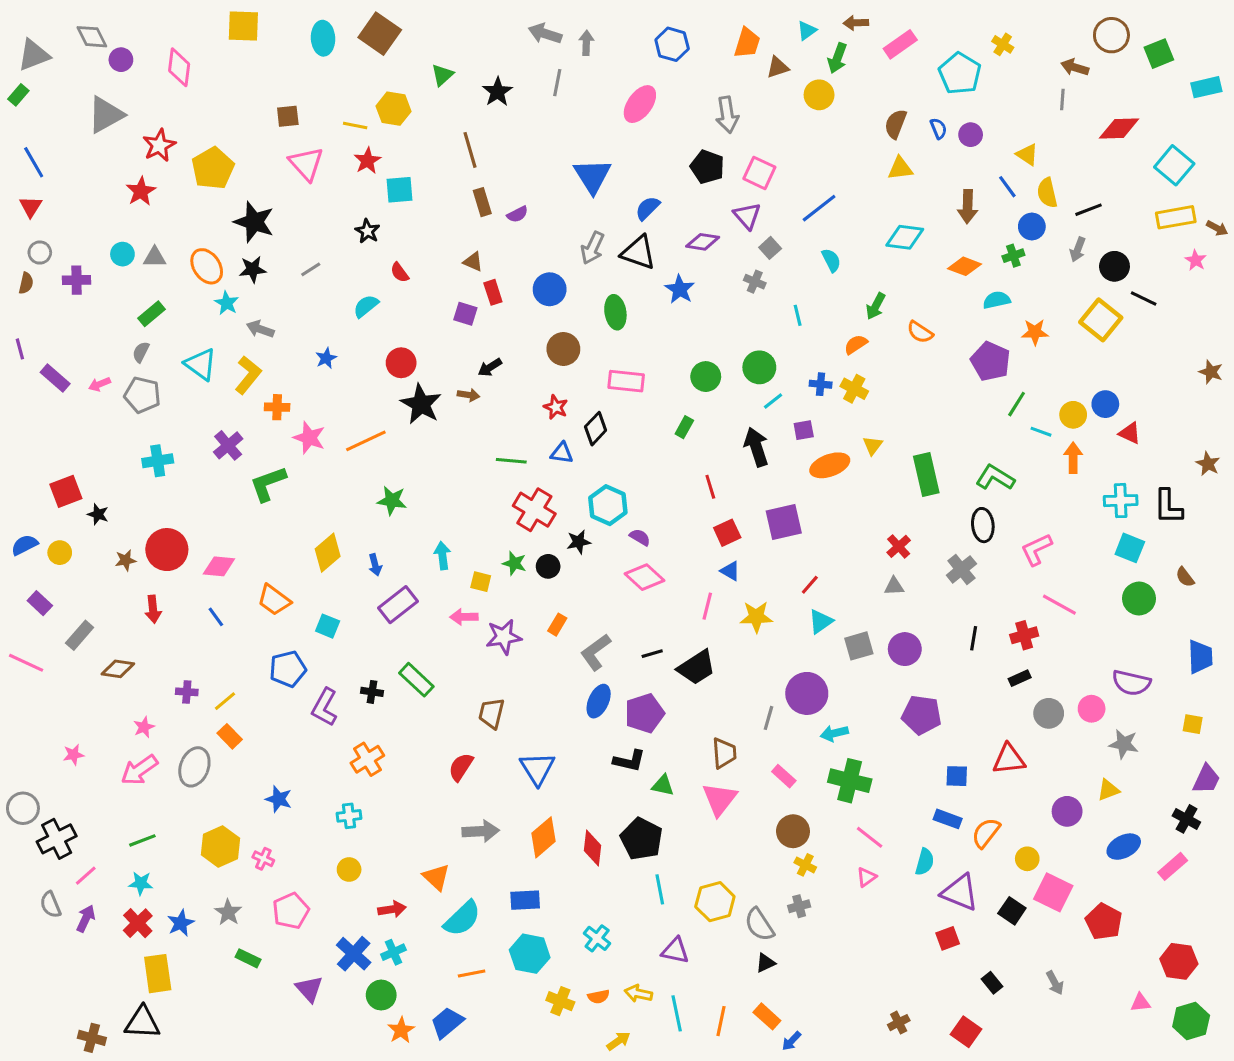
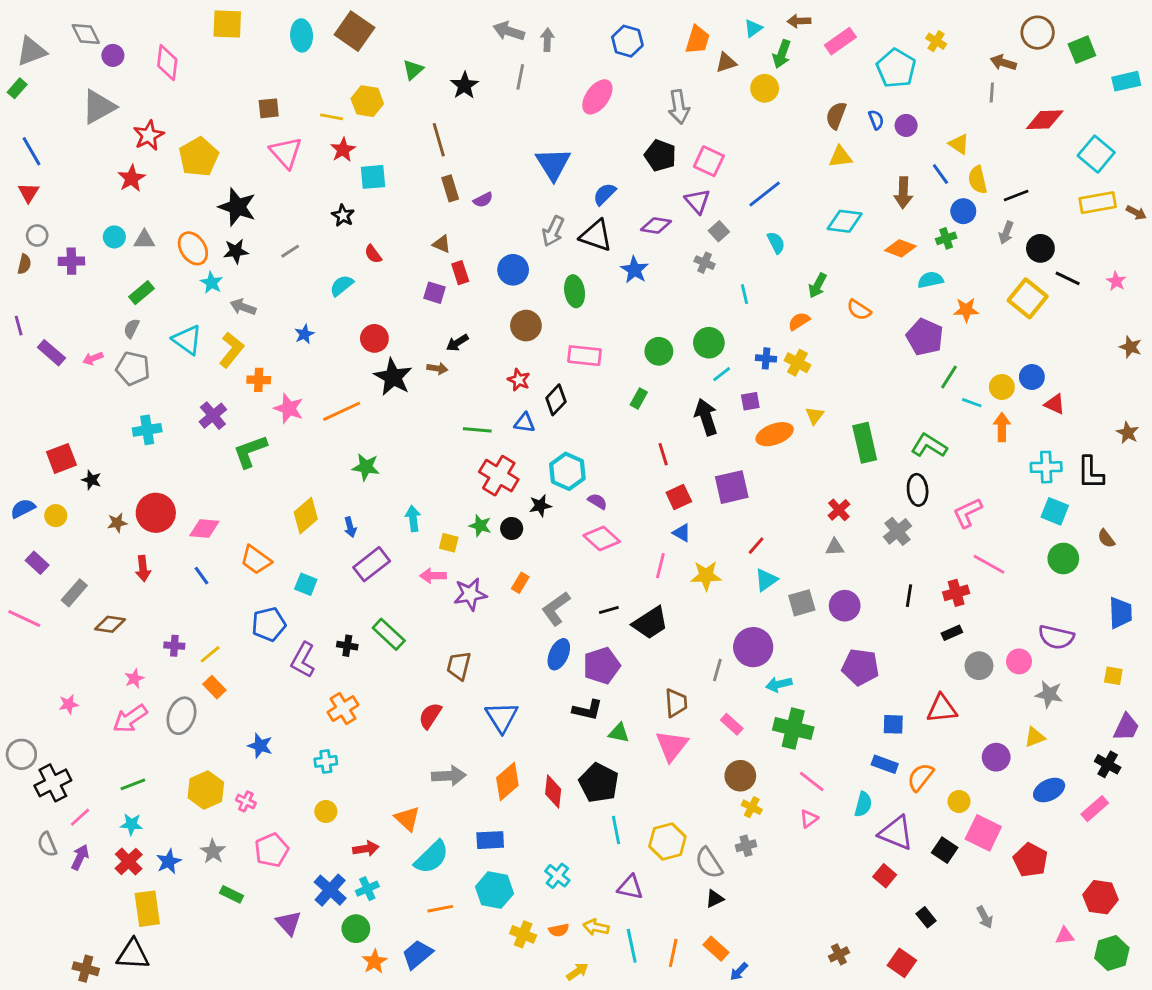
pink star: (1196, 260) -> (1116, 281), moved
red square: (948, 938) -> (885, 876), turned -30

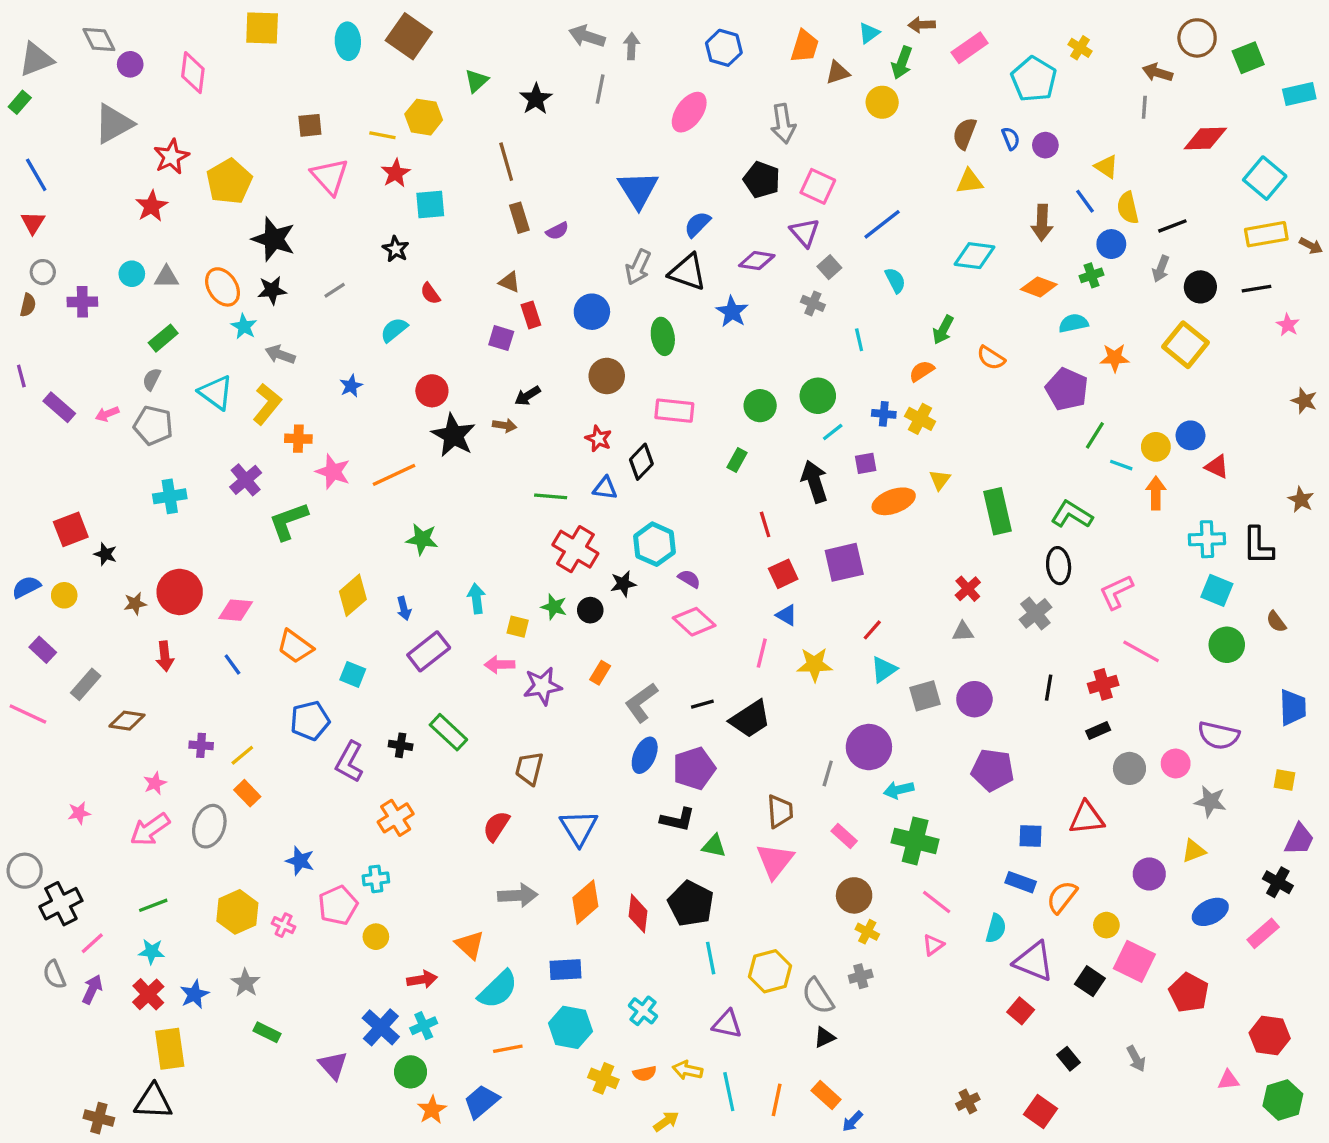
black line: (1068, 278) -> (1256, 289), moved, turned -35
pink pentagon: (272, 850) -> (338, 905), moved

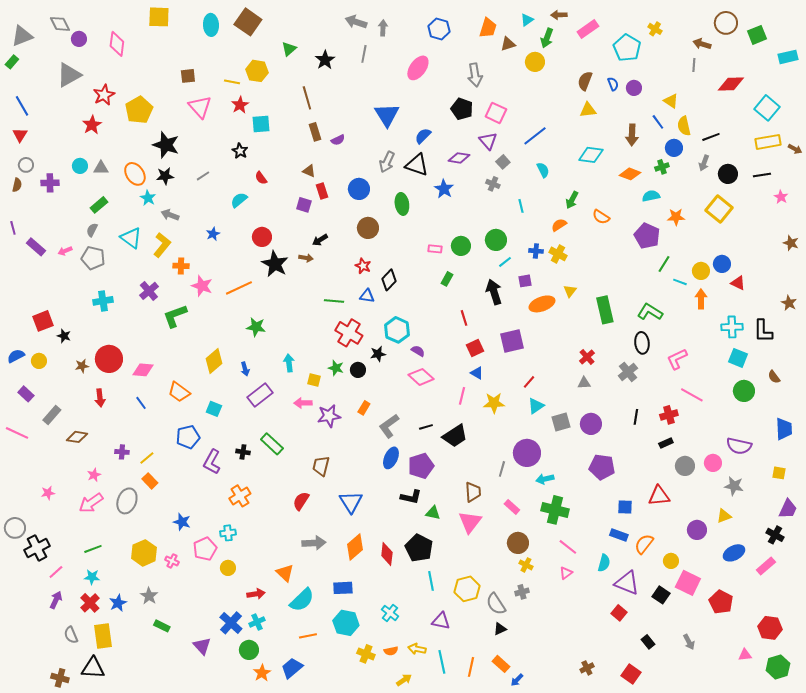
pink rectangle: (674, 411) -> (435, 249), moved, size x0.6
gray semicircle: (54, 975) -> (71, 635), moved

